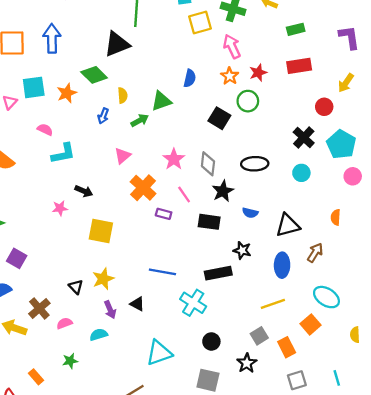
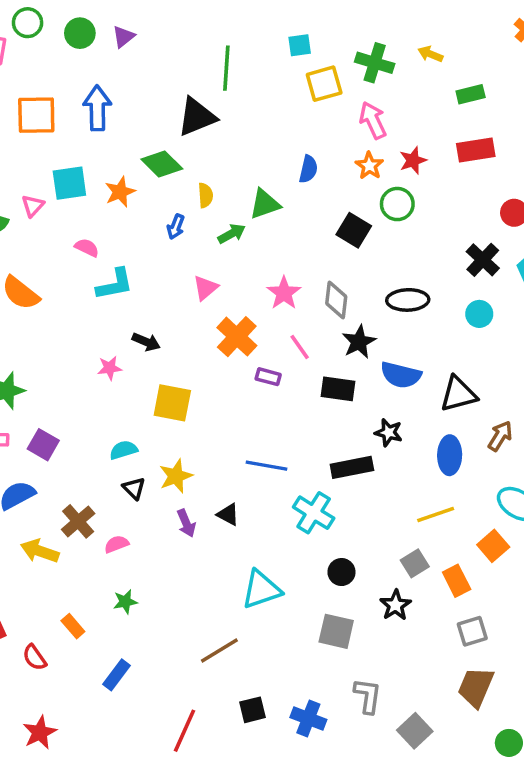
blue semicircle: (250, 213) -> (401, 375), size x1.6
cyan semicircle: (99, 335) -> (123, 450), moved

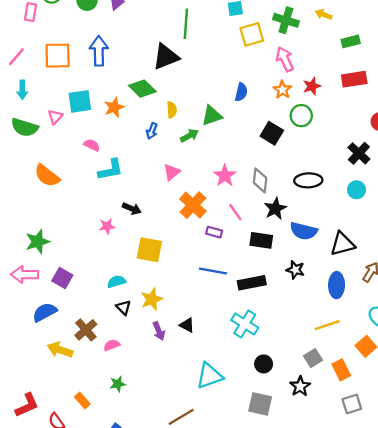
blue line: (266, 466) -> (213, 271), moved
black rectangle: (352, 467) -> (252, 283), moved

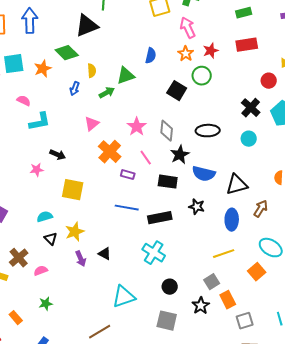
orange rectangle: (341, 370) -> (228, 300), moved

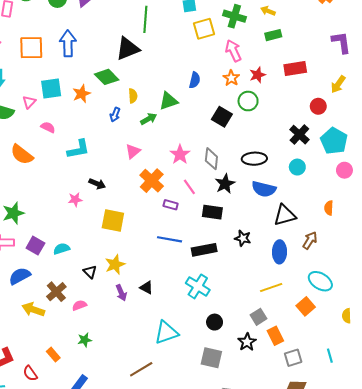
green rectangle: (244, 13) -> (273, 35), moved
pink semicircle: (24, 101) -> (48, 127), moved
blue semicircle: (204, 174) -> (264, 189), moved
cyan semicircle: (45, 217) -> (62, 249), moved

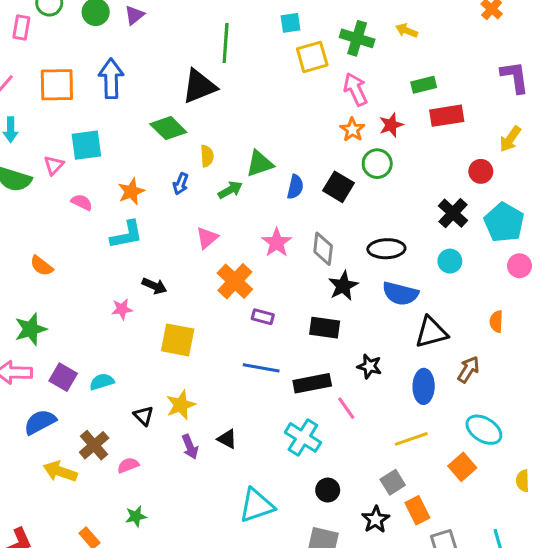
green rectangle: (273, 35) -> (424, 85), moved
blue semicircle: (195, 80) -> (295, 187), moved
orange star: (81, 94) -> (131, 191), moved
orange semicircle: (22, 154) -> (41, 266), moved, size x0.7
pink line: (189, 187) -> (346, 408), moved

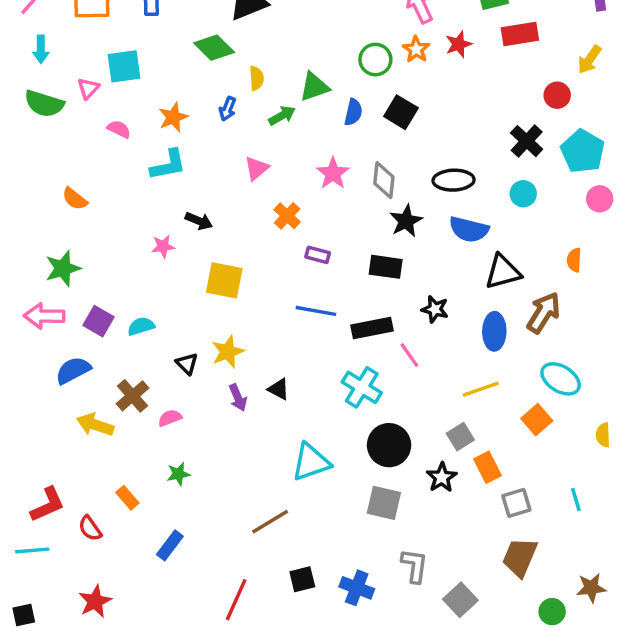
green circle: (377, 164) -> (375, 60), moved
orange cross: (235, 281) -> (287, 216), size x0.7
brown arrow: (468, 369) -> (544, 313), size x1.4
black circle: (328, 490) -> (389, 445), size x1.6

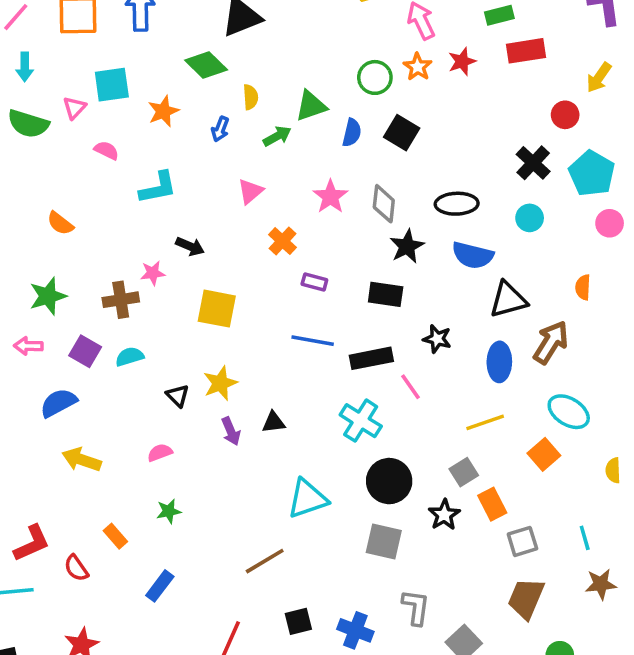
orange star: (173, 117) -> (163, 111), moved
pink arrow: (44, 316) -> (28, 346), size x0.7
black triangle: (279, 389) -> (274, 422), turned -35
brown cross: (133, 396) -> (121, 300), moved, turned 32
brown star: (591, 588) -> (601, 584), moved

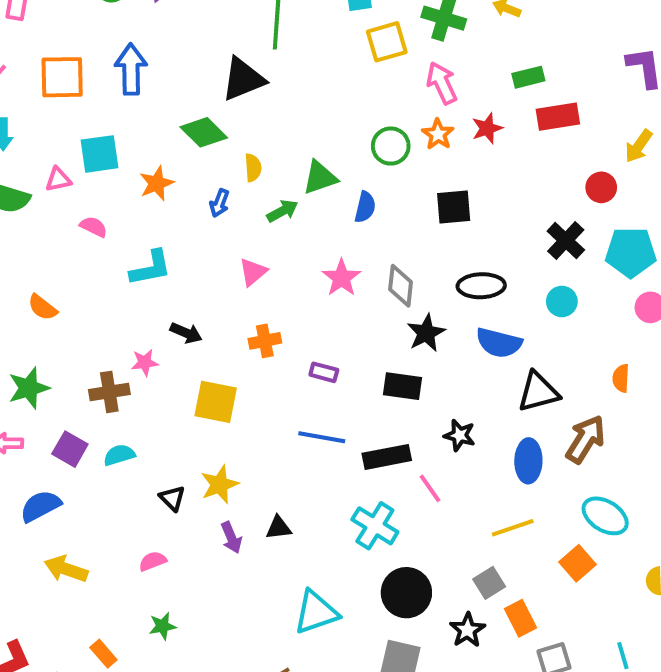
pink triangle: (74, 108) -> (58, 179), turned 35
black square: (402, 133) -> (454, 207), moved, turned -36
cyan pentagon: (592, 173) -> (631, 252), turned -30
orange cross: (282, 241) -> (265, 341), moved, turned 36

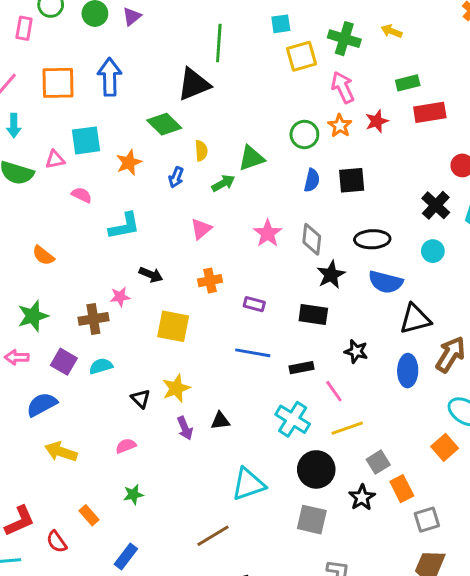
blue semicircle: (365, 207) -> (312, 180), moved
black rectangle: (387, 457) -> (301, 368), size x0.7
yellow line: (513, 528) -> (347, 428), moved

